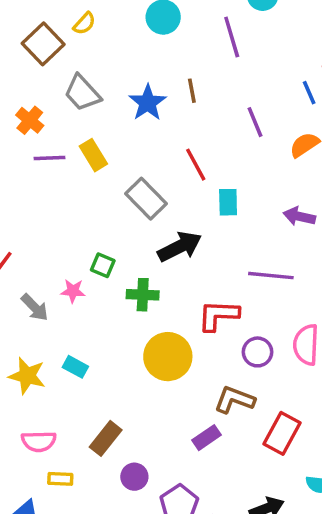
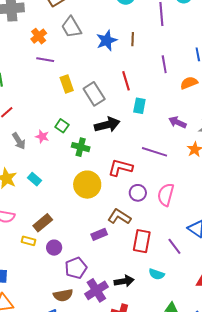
yellow rectangle: (93, 155) -> (67, 84), moved
red rectangle: (282, 433) -> (142, 241), turned -30
yellow rectangle: (60, 479) -> (28, 241), moved

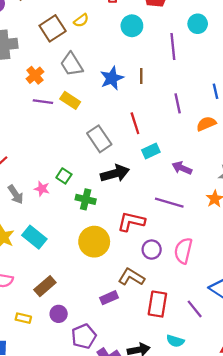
yellow rectangle: (67, 84) -> (70, 100), moved, turned -36
cyan rectangle: (139, 106) -> (151, 151), turned 56
purple arrow: (177, 122) -> (182, 168), moved
cyan rectangle: (34, 179) -> (34, 237), size x1.5
yellow rectangle: (28, 241) -> (23, 318), moved

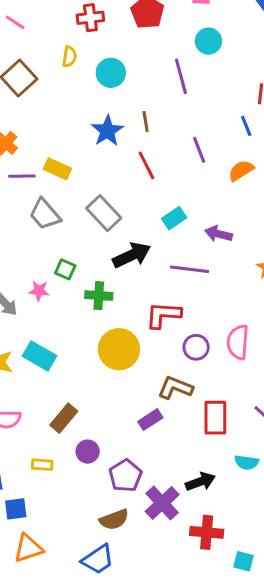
yellow semicircle: (81, 20) -> (69, 57), moved, turned -35
cyan circle: (132, 26) -> (111, 73), moved
gray trapezoid: (72, 64) -> (45, 214), moved
red line: (135, 123) -> (146, 165), moved
purple line: (169, 203) -> (190, 269), moved

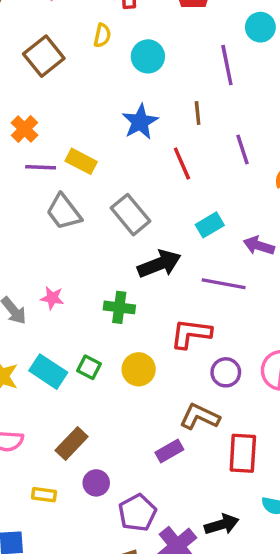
brown line: (146, 122) -> (198, 113), moved
green square: (65, 269) -> (89, 367), moved
yellow circle: (119, 349) -> (139, 369), size x0.7

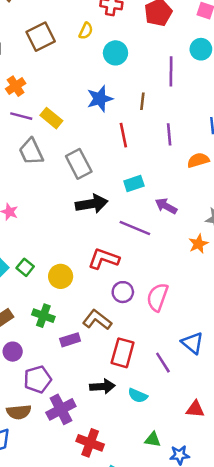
green cross: (119, 307) -> (43, 316), moved
black arrow: (222, 524) -> (102, 386), moved

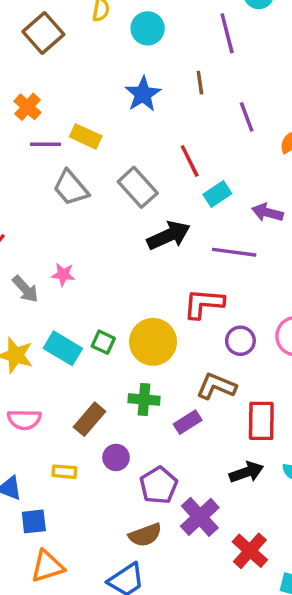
red line: (123, 135) -> (190, 161), moved
yellow circle: (61, 276) -> (153, 342), size x1.4
red cross: (90, 443) -> (250, 551), turned 36

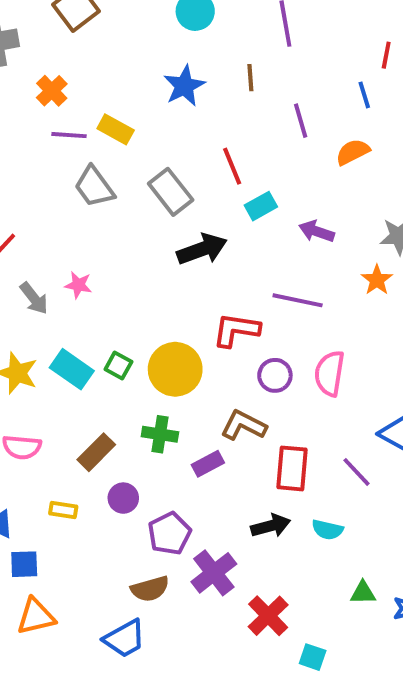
purple line: (234, 252) -> (298, 300), moved

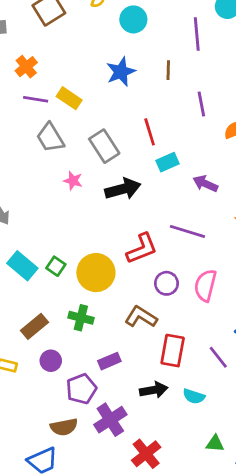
pink star: (78, 285) -> (73, 181), moved
red L-shape: (236, 330) -> (142, 249), turned 144
purple rectangle: (208, 464) -> (109, 361), moved

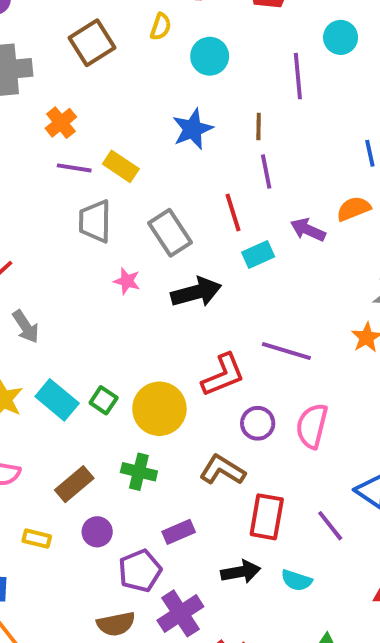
purple line: (201, 104) -> (266, 171), moved
gray trapezoid: (50, 138) -> (95, 221), turned 32
purple arrow: (205, 184) -> (308, 230), moved

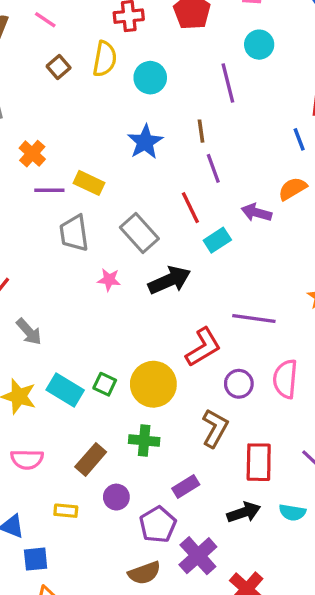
yellow semicircle: (161, 27) -> (105, 59), size x1.5
brown square: (92, 43) -> (59, 67), moved, size x0.6
brown L-shape: (222, 470) -> (215, 428), turned 96

